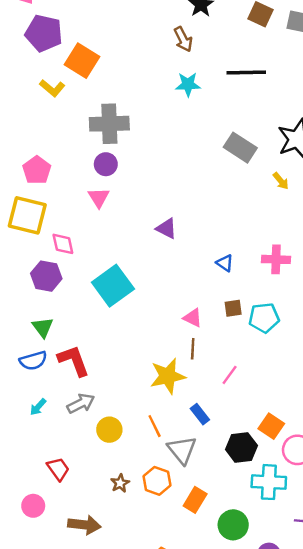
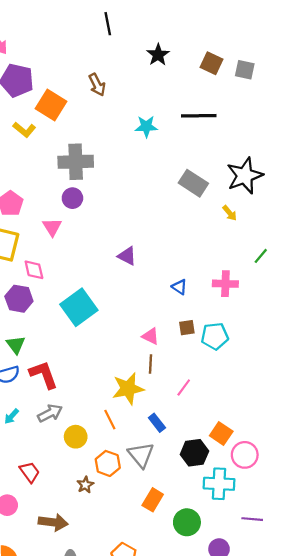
brown arrow: (183, 39) -> (97, 85), moved
pink triangle: (99, 198) -> (52, 227), moved
orange line: (155, 426) -> (110, 420), moved
orange hexagon: (157, 481) -> (108, 463), moved

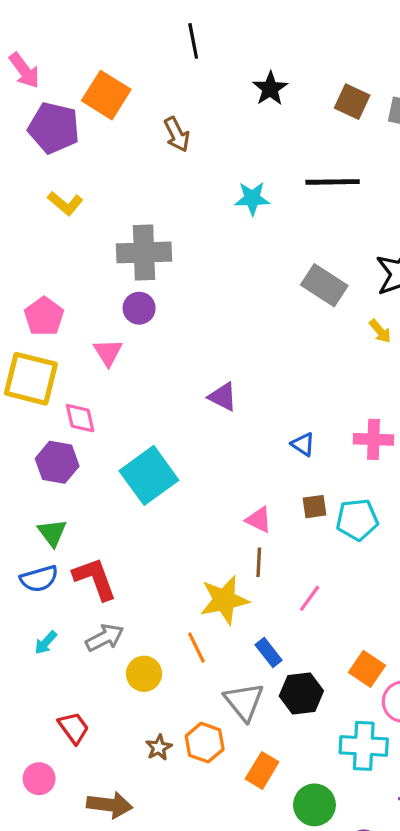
orange square: (51, 105) -> (106, 95), moved
black hexagon: (194, 453) -> (301, 693), moved
orange hexagon: (108, 463) -> (205, 743), moved

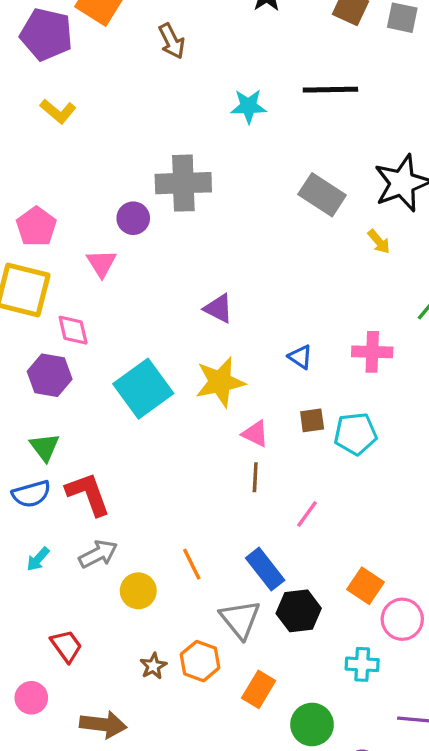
gray cross: (144, 252) -> (183, 183), moved
yellow star: (224, 600) -> (220, 382), moved
blue rectangle: (269, 652) -> (265, 569), size x1.4
cyan cross: (364, 746) -> (362, 664), size x0.7

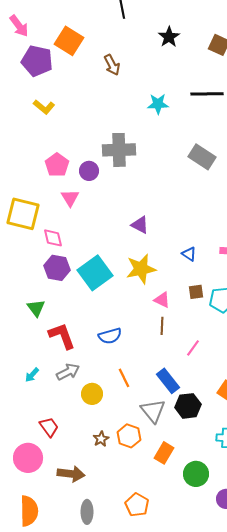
pink pentagon: (36, 227) -> (57, 165), moved
purple hexagon: (50, 375) -> (57, 268), moved
blue semicircle: (31, 494) -> (110, 336), moved
pink circle: (31, 698) -> (28, 458), size x1.5

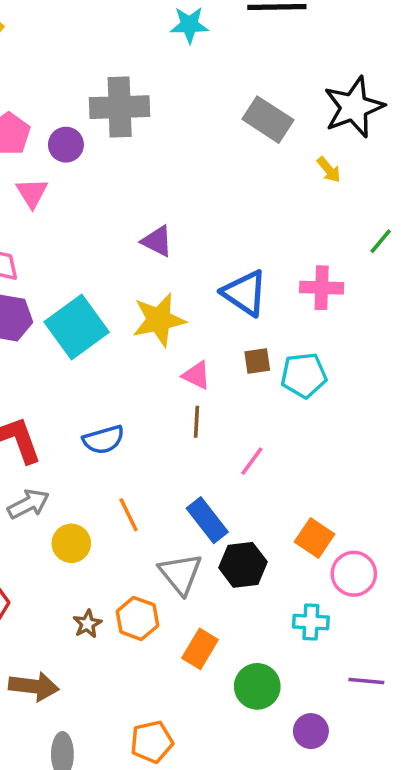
blue triangle: (189, 254) -> (245, 293), size x1.8
orange pentagon: (137, 505) -> (152, 742), turned 30

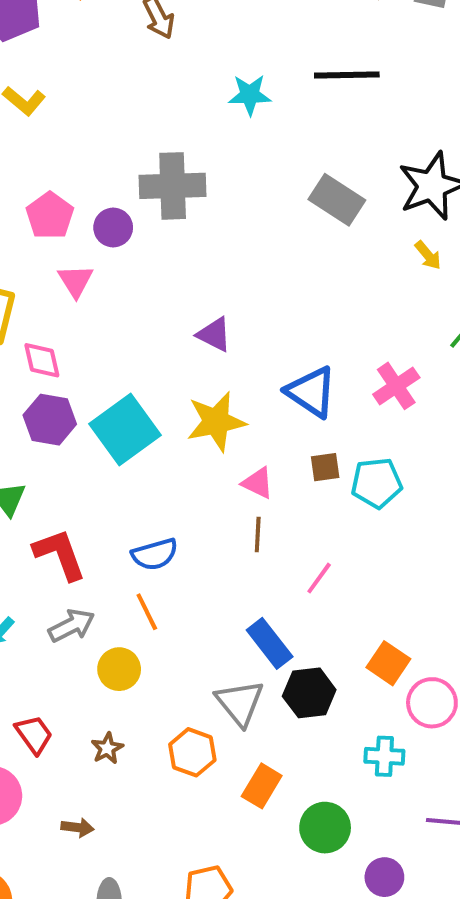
yellow arrow: (329, 170) -> (428, 255), moved
pink cross: (322, 288) -> (396, 386), turned -36
orange line: (129, 515) -> (147, 612), moved
brown star: (87, 624) -> (107, 748), moved
brown arrow: (34, 686) -> (77, 828), size x0.6

